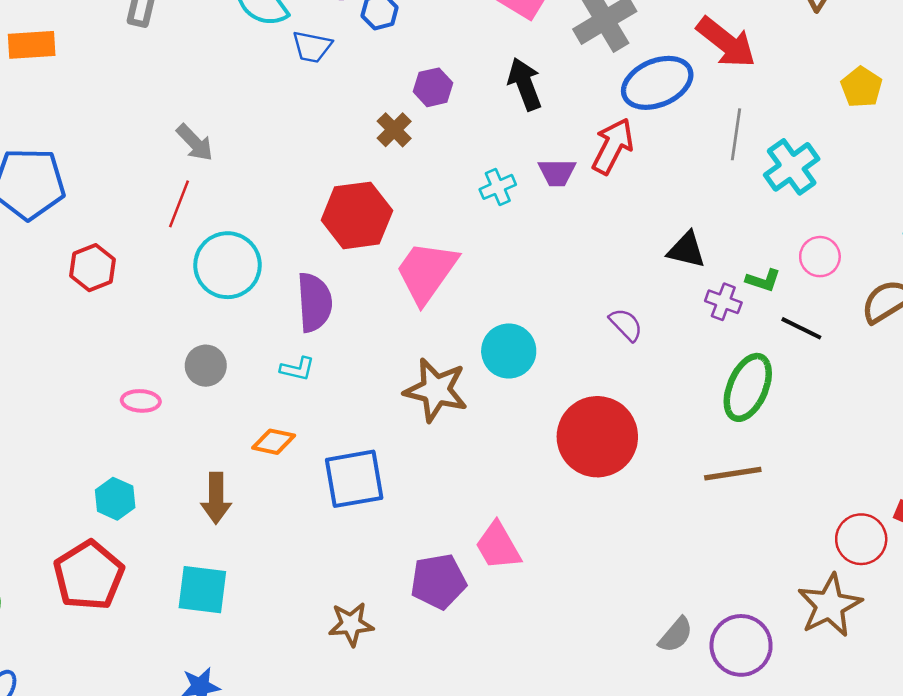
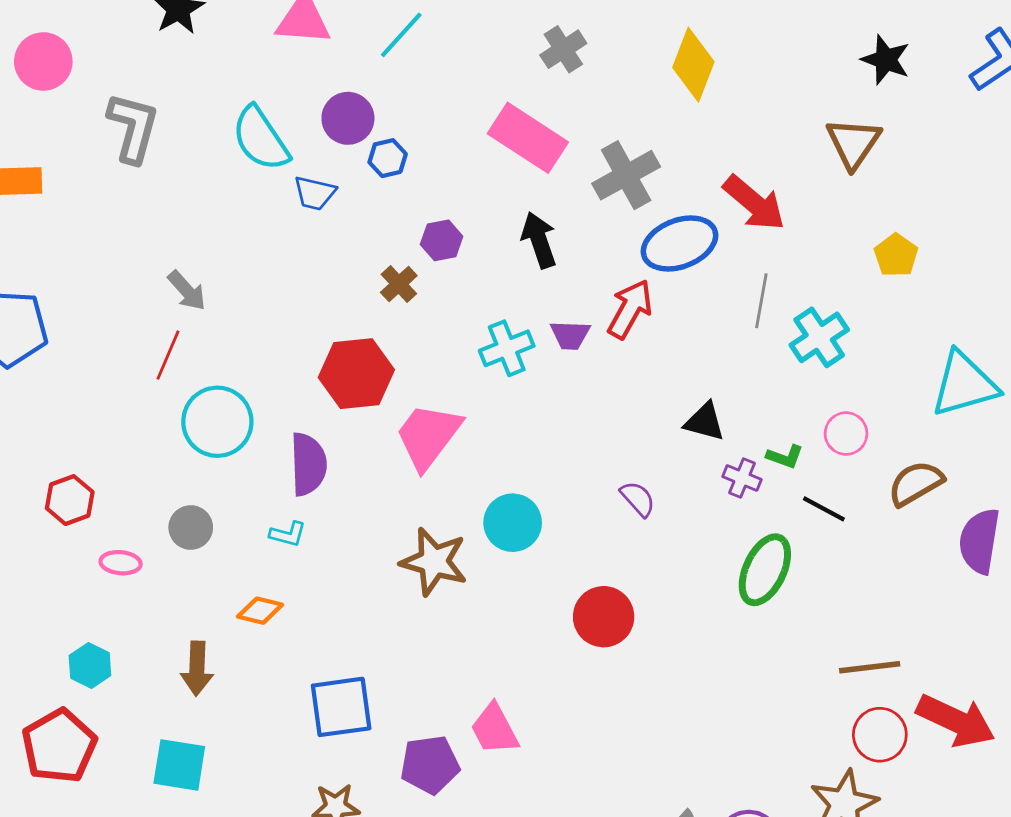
cyan cross: (498, 187) -> (507, 348), size x1.4
red hexagon: (92, 268) -> (70, 500), moved
red circle: (597, 437) -> (604, 617), size x0.7
brown line: (733, 474) -> (870, 667), moved
blue square: (354, 479) -> (341, 707), moved

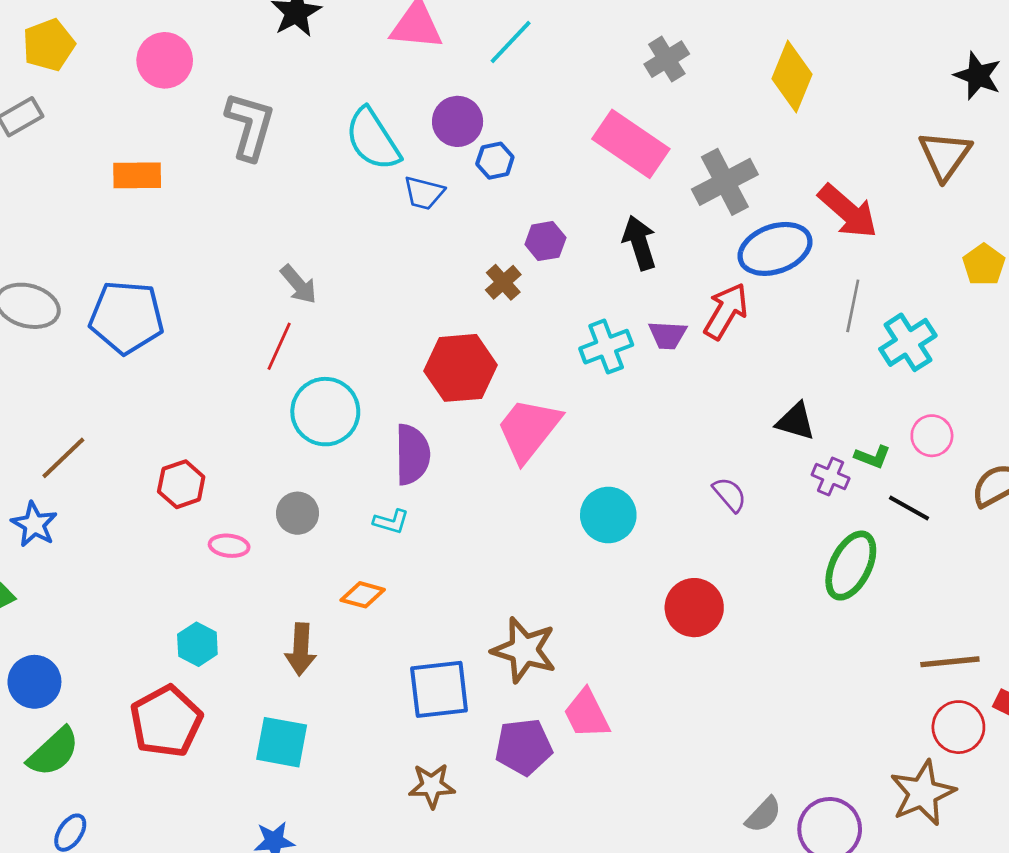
brown star: (434, 562) -> (524, 650), moved

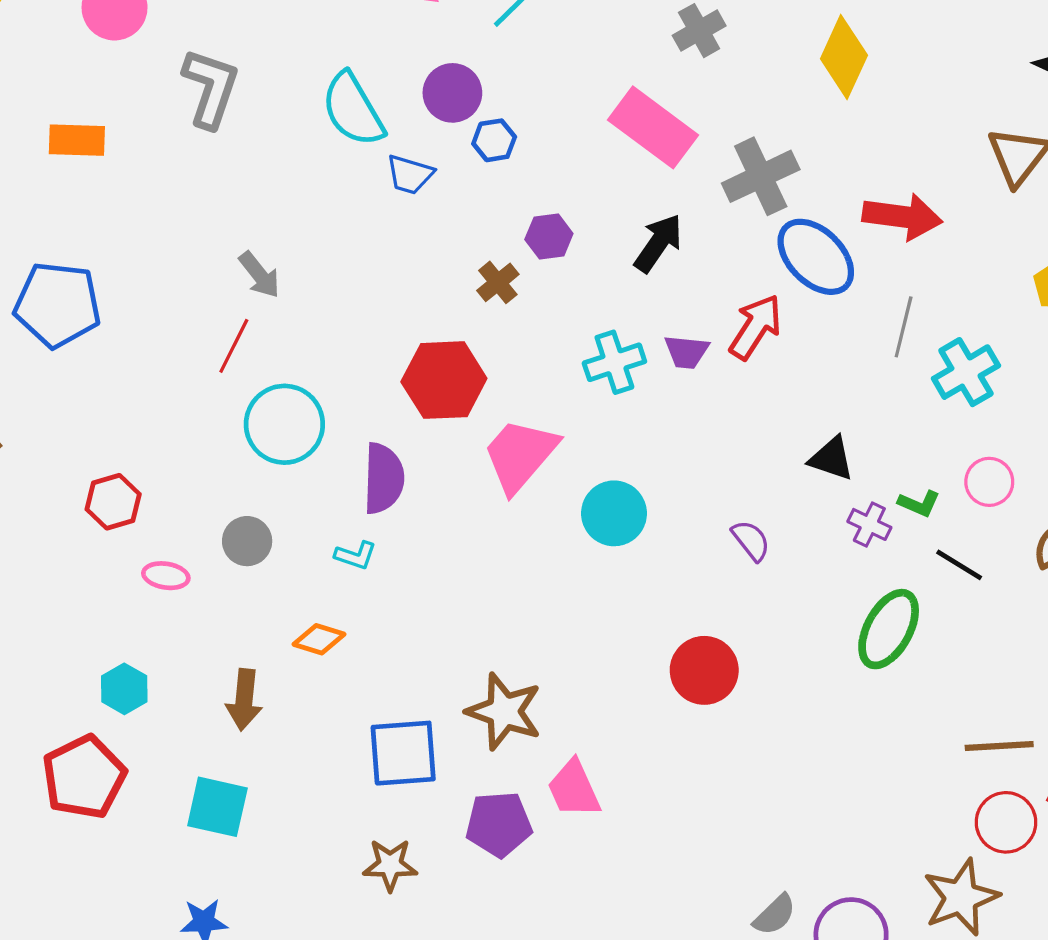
red arrow: (848, 211) -> (902, 217), turned -36
black arrow: (640, 243) -> (658, 243), turned 50
blue ellipse: (775, 249) -> (816, 257), turned 62
cyan circle: (608, 515) -> (614, 513), moved

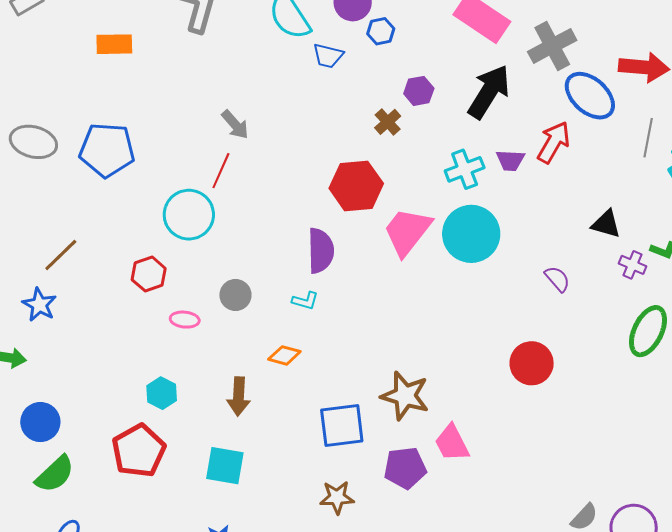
black arrow: (658, 243) -> (489, 92), size x1.4
cyan circle: (284, 424) -> (189, 215), moved
cyan circle: (614, 513) -> (471, 234), moved, size x1.4

